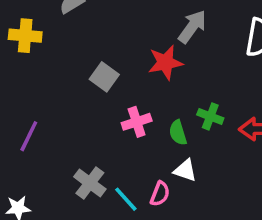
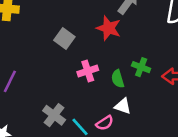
red star: (165, 63) -> (109, 28), turned 30
pink semicircle: (160, 194) -> (105, 123), turned 36

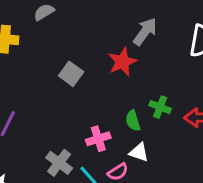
red star: (109, 28) -> (122, 62), turned 30
pink cross: (88, 71) -> (98, 139), moved

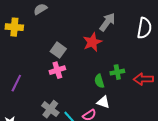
green cross: (160, 107) -> (117, 72), turned -32
pink cross: (98, 139) -> (57, 70), moved

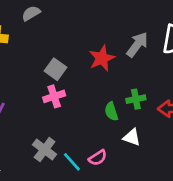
gray arrow: (107, 22) -> (137, 45), moved
white triangle: (103, 102) -> (132, 137), moved

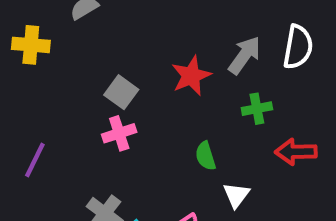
green cross: (136, 99) -> (257, 109), moved
white triangle: (132, 137) -> (236, 195), turned 48

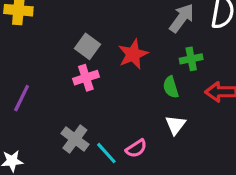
red star: (191, 76) -> (133, 54), moved
green semicircle: (206, 156) -> (171, 87), moved

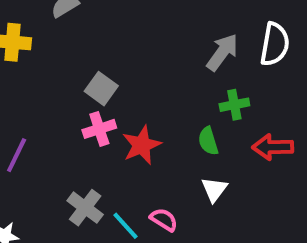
red star: (133, 54) -> (142, 145), moved
pink semicircle: (136, 148) -> (164, 220), turned -115

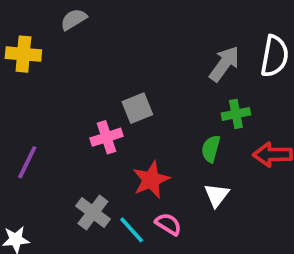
gray square: (101, 89) -> (137, 108), moved, turned 32
green semicircle: (208, 141) -> (211, 149), turned 32
red star: (142, 145) -> (151, 180), moved

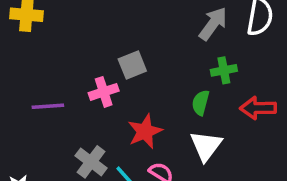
purple line: (27, 162) -> (48, 106), moved, turned 60
white triangle: (217, 195) -> (206, 146), size x1.4

